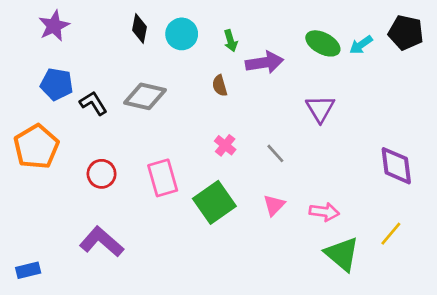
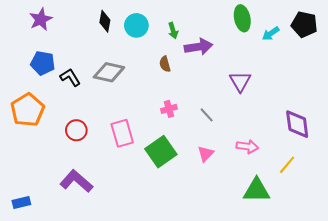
green ellipse: (323, 43) -> (242, 18), moved, turned 50
pink cross: (225, 145) -> (169, 109), turned 35
pink arrow: (324, 212) -> (247, 147), moved
yellow line: (391, 234) -> (287, 165), moved
green triangle: (342, 254) -> (257, 190), turned -40

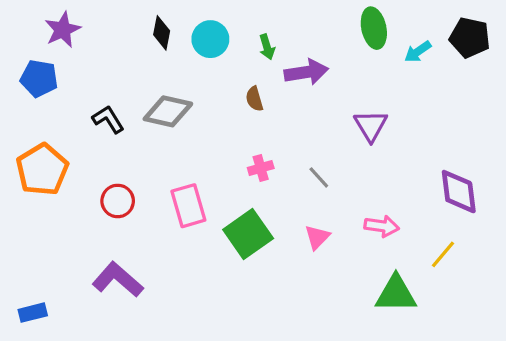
blue pentagon: (43, 63) -> (39, 78), moved

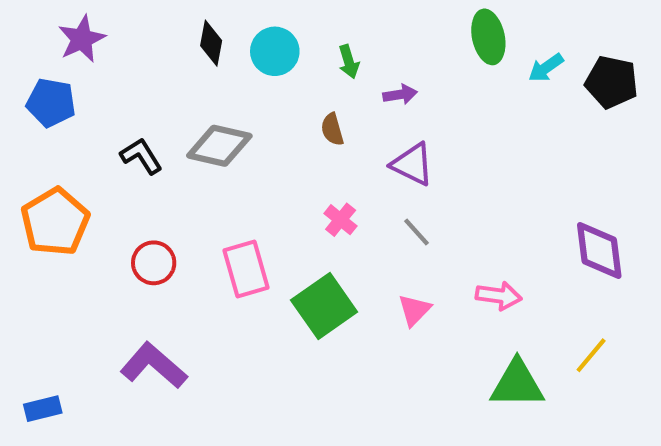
black pentagon: (470, 38) -> (612, 82), moved
purple arrow: (306, 72) -> (400, 94), size x0.6
purple triangle: (371, 126) -> (412, 164), moved, turned -33
pink cross: (261, 168) -> (341, 220), turned -35
yellow line: (443, 254) -> (591, 355), moved

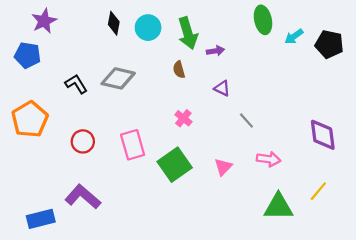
green arrow: (349, 62) -> (188, 33), size x1.8
purple triangle: (412, 164) -> (222, 88), size x0.7
gray line: (417, 232) -> (246, 120), moved
blue rectangle: (43, 409) -> (41, 219), moved, size x1.4

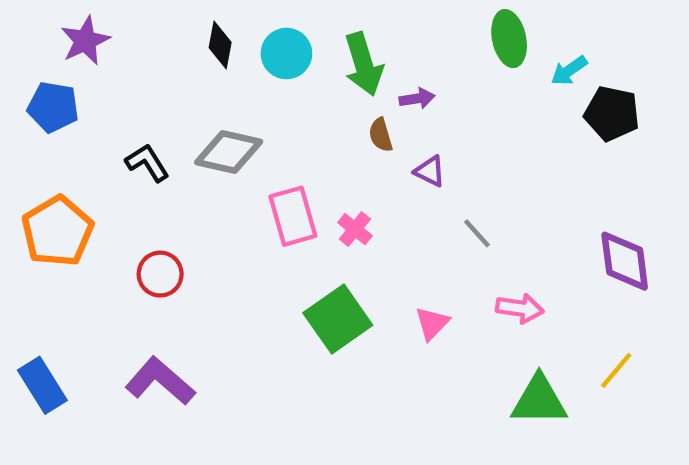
black pentagon: (329, 44) -> (612, 113), moved
brown semicircle: (179, 70) -> (381, 135), moved
pink rectangle: (133, 145) -> (293, 216), moved
blue rectangle: (41, 219) -> (42, 385), moved, turned 72

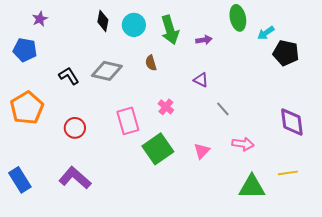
purple star: (85, 41) -> (40, 19), size x0.7
purple arrow: (417, 98) -> (204, 40), moved
brown semicircle: (381, 135) -> (151, 63), moved
pink rectangle: (293, 216) -> (128, 121), moved
yellow line: (616, 370) -> (288, 173), turned 42

